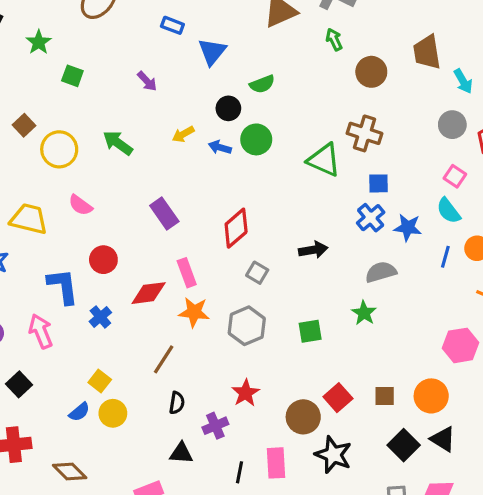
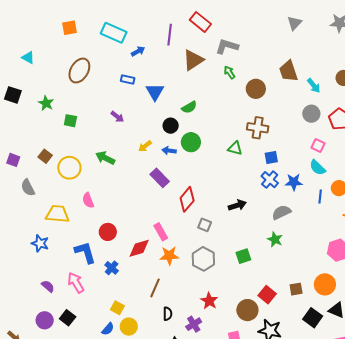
green triangle: (324, 160) -> (235, 148), size x0.7
pink semicircle: (80, 205) -> (88, 200), turned 42
purple rectangle: (164, 213) -> (160, 178), moved

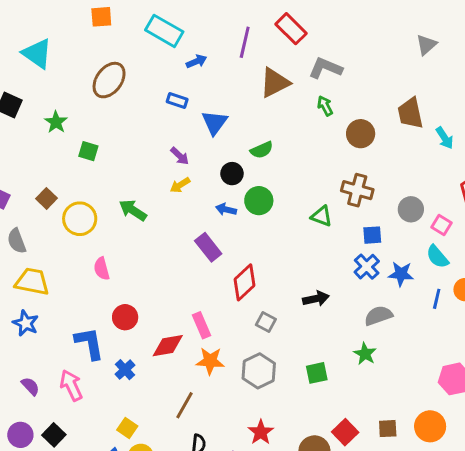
cyan triangle: (28, 58) -> (37, 54), size x1.6
gray circle: (311, 114) -> (411, 209), moved
purple arrow: (117, 117) -> (180, 156), moved
yellow arrow: (145, 146) -> (180, 185), moved
yellow trapezoid: (57, 214) -> (32, 282), moved

